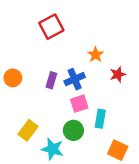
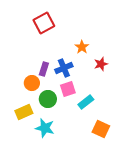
orange circle: (13, 78) -> (32, 83), moved
cyan rectangle: (100, 119) -> (86, 102), turned 42
yellow rectangle: (28, 130) -> (24, 112), turned 30
green circle: (73, 130) -> (48, 99), moved

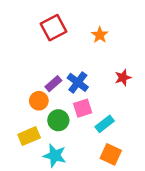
orange star: (82, 47) -> (100, 35), moved
blue cross: (64, 68) -> (78, 82), turned -30
purple rectangle: (44, 69) -> (53, 84), turned 32
orange square: (101, 129) -> (111, 154), moved

